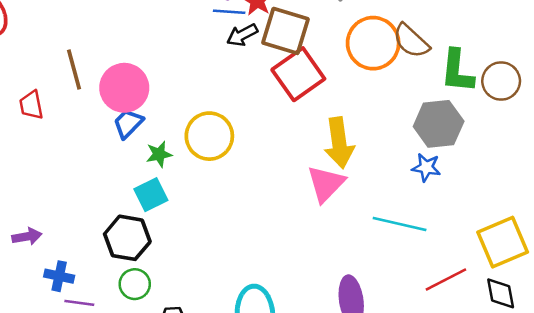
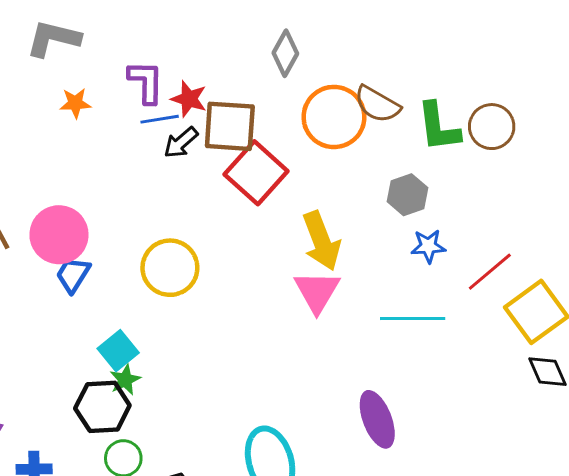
gray hexagon: (439, 124) -> (407, 195), moved, size x0.7
green star: (159, 154) -> (125, 380), moved
red line: (446, 280) -> (490, 272), moved

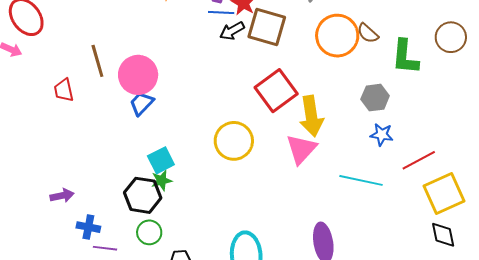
brown semicircle: (377, 104) -> (368, 33), size x0.7
brown circle: (492, 127) -> (451, 37), moved
red square: (256, 173) -> (276, 91), moved
yellow circle: (170, 268) -> (234, 141), moved

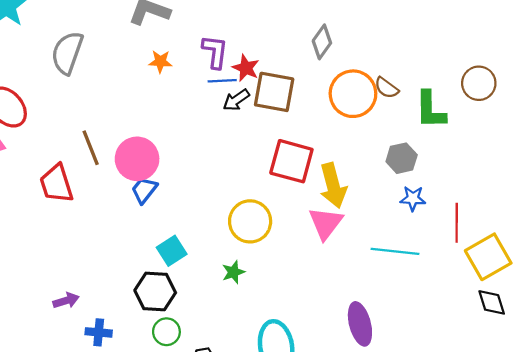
red trapezoid: (64, 90) -> (56, 184), size x1.5
red square: (276, 91) -> (291, 161), turned -33
red line: (419, 160) -> (457, 223), turned -56
green star: (162, 180) -> (233, 272), moved

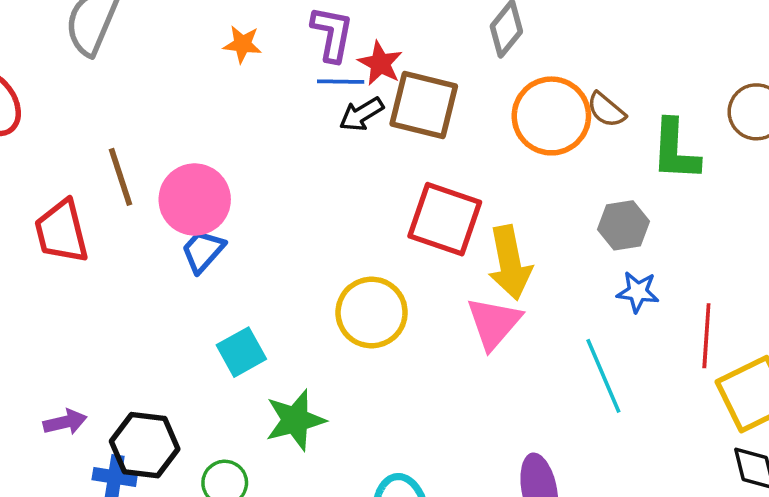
cyan line: (395, 251) -> (603, 376), turned 57
green star: (233, 272) -> (295, 420), moved, size x1.6
black hexagon: (155, 291) -> (145, 445), moved

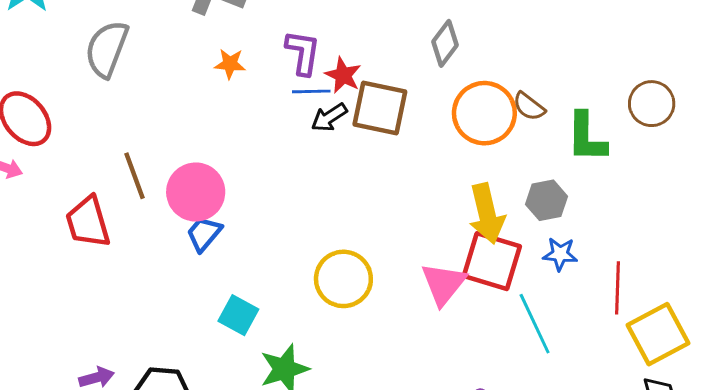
red square: (445, 219) -> (492, 261), moved
yellow arrow: (510, 263) -> (487, 214), moved
cyan square: (241, 352) -> (238, 315), turned -30

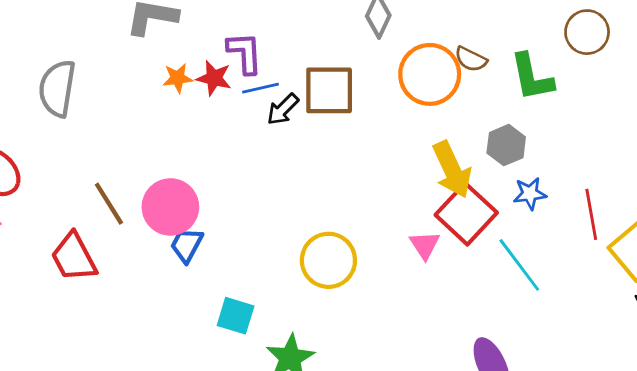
red star: (343, 75) -> (214, 78), moved
red square: (492, 261) -> (466, 214), turned 38
pink triangle: (444, 284) -> (425, 245), size x0.7

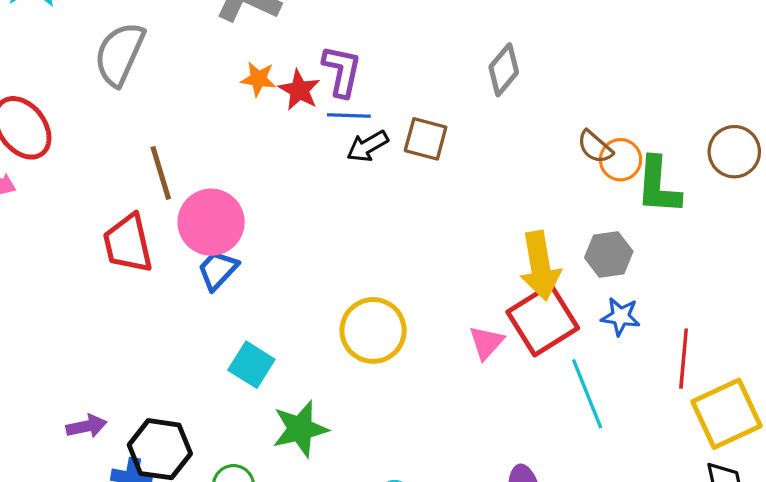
orange circle: (430, 74) -> (621, 160), moved, size x0.6
brown square: (329, 90) -> (426, 139), size x0.7
brown line: (109, 204) -> (161, 173), moved
red trapezoid: (74, 257) -> (128, 244), moved

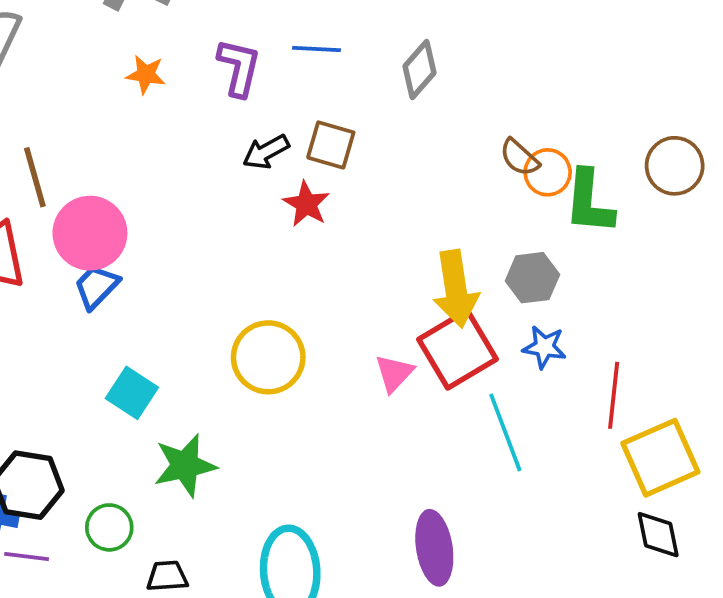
red star: (299, 90) -> (306, 204), moved
blue line: (349, 116) -> (317, 49), moved

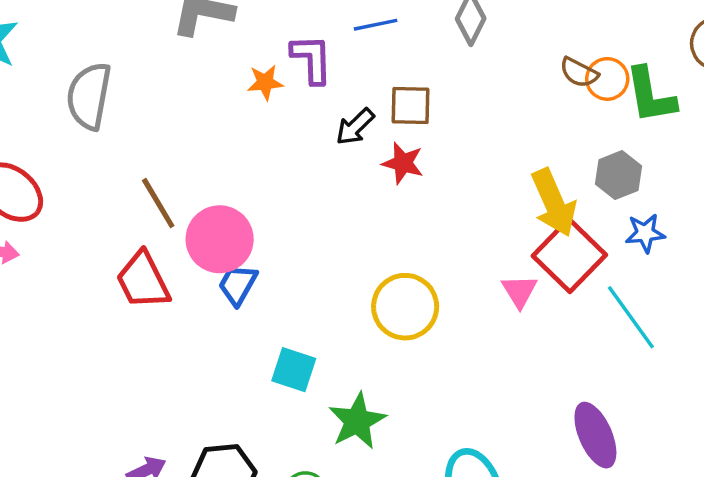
orange star: (146, 74) -> (265, 82), moved

